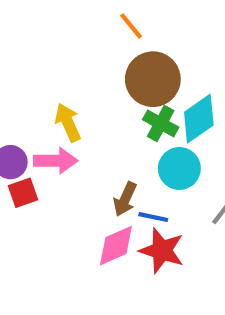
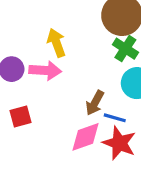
red square: (23, 193) -> (21, 116), moved

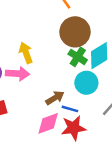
brown arrow: (95, 103) -> (55, 98), turned -150
red star: (119, 143) -> (74, 128), turned -30

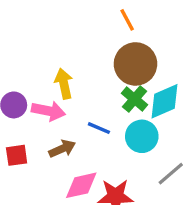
brown arrow: (55, 98) -> (62, 149), moved
blue line: (70, 109) -> (99, 128), moved

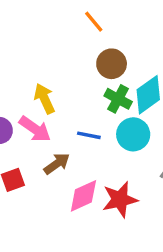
brown circle: (135, 64) -> (112, 64), size x0.7
pink arrow: (48, 111) -> (35, 129), turned 36

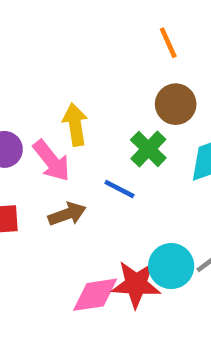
green cross: (118, 99) -> (148, 149), moved
cyan circle: (133, 134) -> (171, 266), moved
pink diamond: (83, 196) -> (95, 295), moved

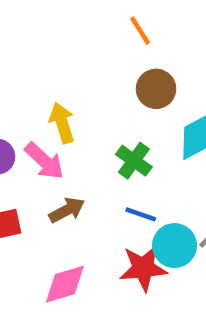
green cross: (148, 149) -> (134, 161), moved
blue line: (119, 189) -> (141, 214), moved
pink diamond: (95, 295) -> (65, 284), moved

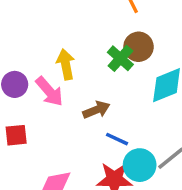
green cross: (134, 161) -> (120, 58), moved
brown arrow: (67, 210) -> (96, 110), moved

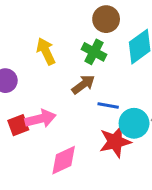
green cross: (120, 58) -> (94, 52), moved
pink arrow: (49, 91) -> (40, 119), moved, turned -48

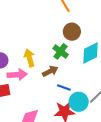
yellow arrow: (46, 51) -> (29, 58), moved
pink arrow: (40, 119) -> (17, 75), moved

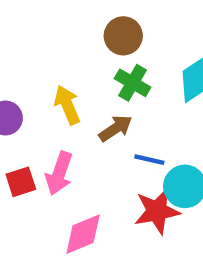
brown circle: (72, 32) -> (123, 36), moved
pink arrow: (17, 75) -> (59, 173), moved, turned 120

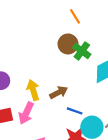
green cross: (133, 83) -> (82, 51), moved
yellow arrow: (67, 105) -> (33, 90), moved

